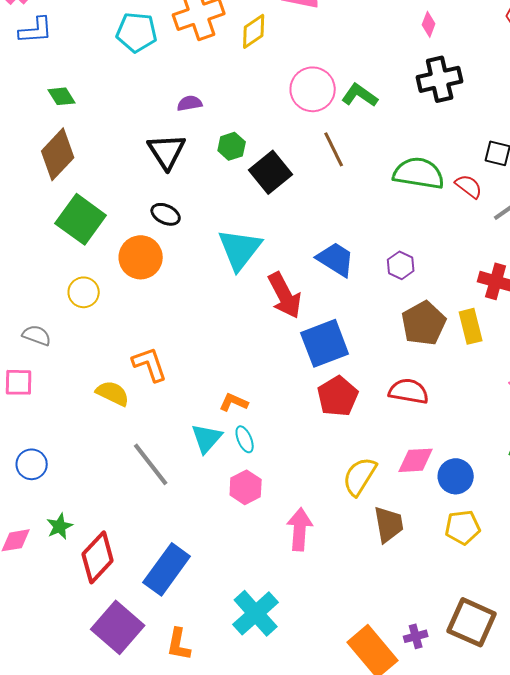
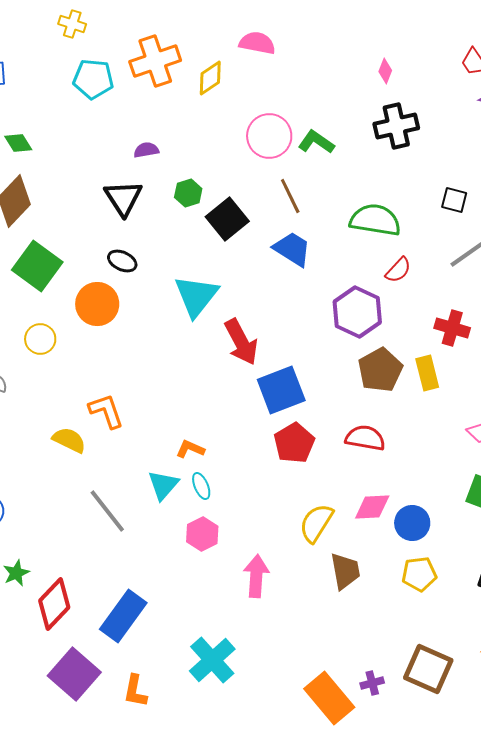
red semicircle: (469, 186) -> (398, 270), moved, turned 96
blue trapezoid: (336, 259) -> (292, 249), moved
purple hexagon: (401, 265) -> (357, 312), size x1.8

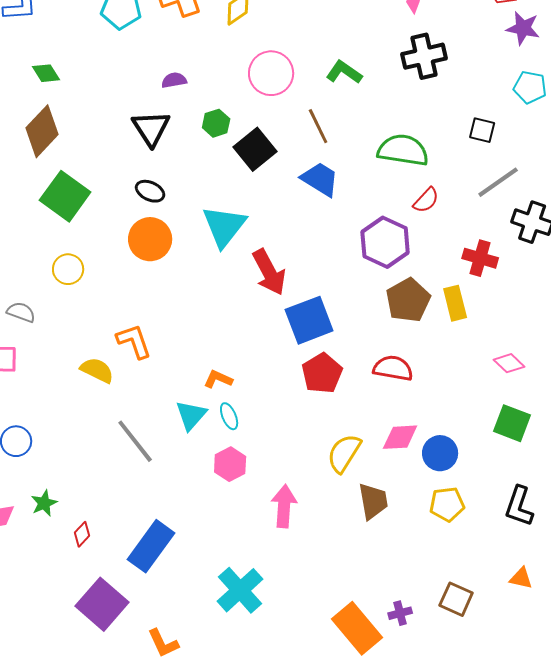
pink circle: (269, 136) -> (271, 73), moved
orange circle: (97, 304) -> (150, 239), moved
red diamond: (54, 604) -> (82, 534), size x0.5
brown square: (428, 669) -> (456, 599), size x0.7
orange L-shape: (135, 691) -> (163, 643), moved, turned -36

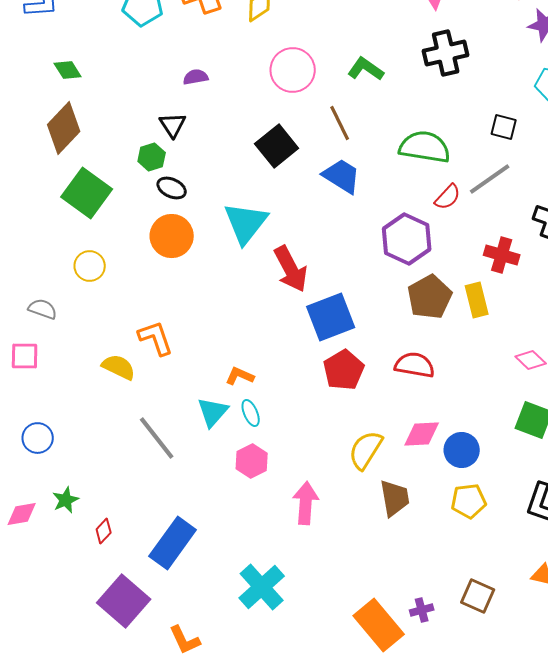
green hexagon: (216, 123) -> (152, 157), moved
black triangle: (151, 128) -> (173, 125), size x0.7
gray line: (498, 182) -> (490, 179), moved

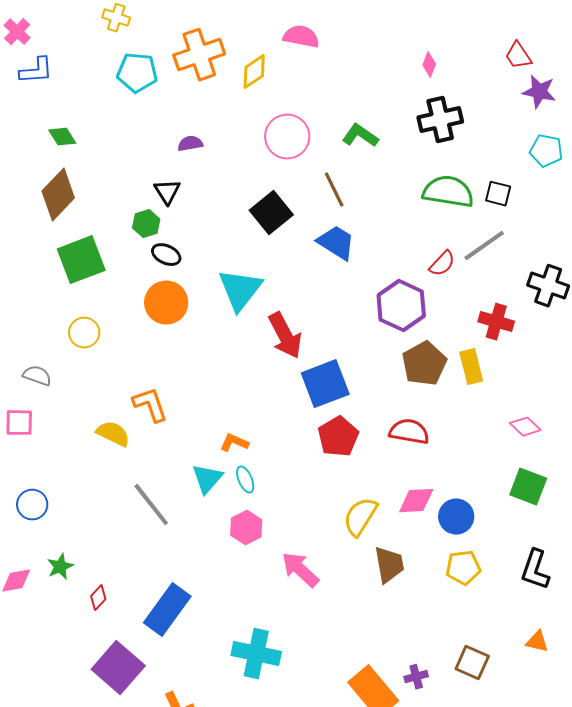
green semicircle: (425, 147) -> (448, 192), moved
green square: (87, 193) -> (81, 260), turned 33
pink arrow: (306, 503) -> (300, 570), turned -51
cyan cross: (262, 587) -> (256, 654), turned -36

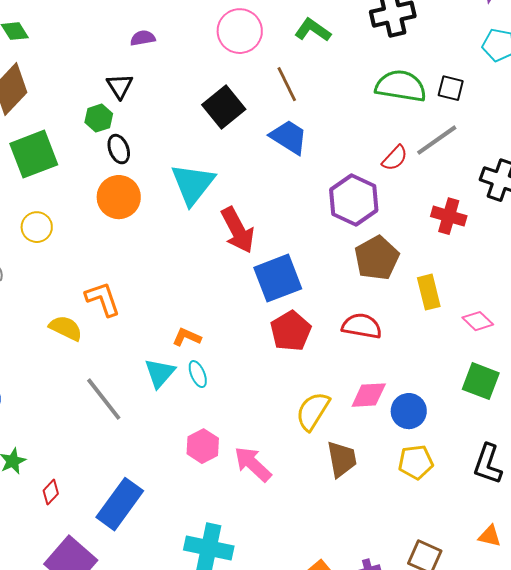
black ellipse: (166, 255) -> (119, 149), turned 44
yellow rectangle: (471, 367) -> (429, 292), moved
pink hexagon: (246, 528) -> (203, 446), moved

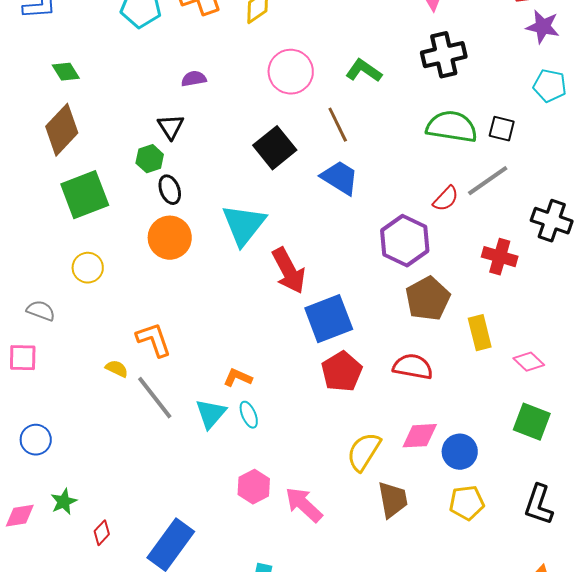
yellow semicircle: (66, 328) -> (117, 369), size x0.7
gray line: (104, 399) -> (155, 398), moved

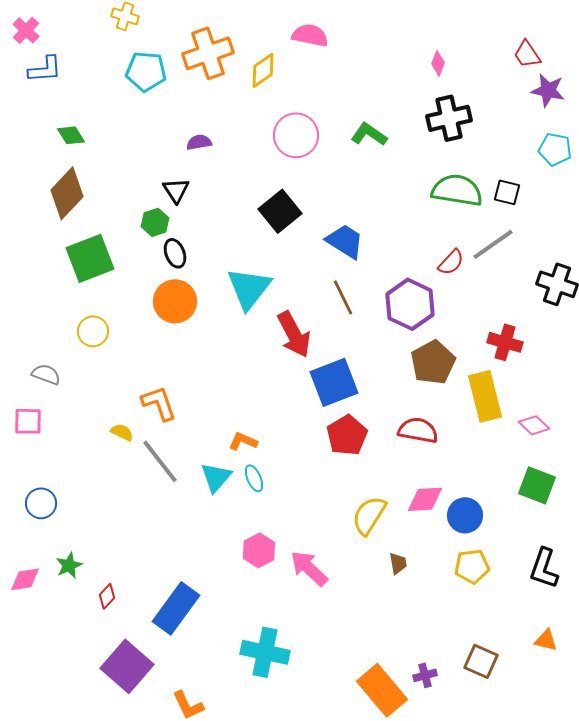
brown line: (338, 125) -> (343, 297), moved
red cross: (500, 257) -> (505, 342), moved
yellow rectangle: (480, 333) -> (485, 396), size x1.4
brown trapezoid: (393, 500) -> (398, 563), size x0.6

